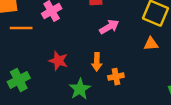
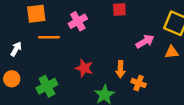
pink arrow: (109, 27) -> (145, 41), moved
orange cross: (116, 77) -> (139, 83), turned 32

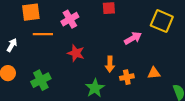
orange triangle: (172, 52) -> (154, 73), moved
red star: (84, 68) -> (76, 53), moved
orange cross: (139, 83) -> (127, 77), turned -32

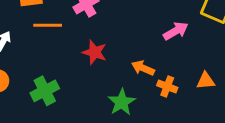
orange arrow: (110, 64) -> (143, 68), turned 112
orange cross: (127, 77) -> (167, 87), turned 32

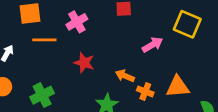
orange triangle: (206, 81) -> (178, 87), size x1.5

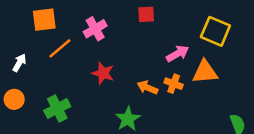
orange line: (44, 40) -> (60, 48), turned -40
orange triangle: (178, 87) -> (205, 72), moved
orange cross: (145, 91) -> (174, 84), moved

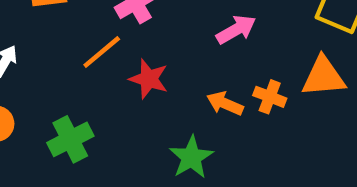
orange line: (60, 48) -> (102, 52), moved
pink arrow: (178, 54) -> (236, 30), moved

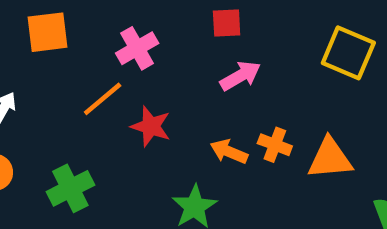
orange triangle: (324, 77) -> (330, 159), moved

